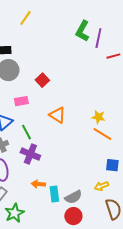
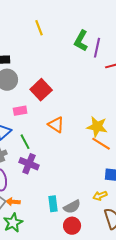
yellow line: (25, 18) -> (39, 28), moved, turned -56
red square: (42, 80) -> (41, 90), size x1.5
yellow star: (98, 117) -> (97, 127), size x1.5
orange arrow: (38, 184) -> (13, 202), moved

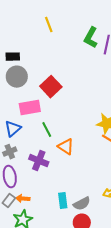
pink rectangle: (20, 111) -> (30, 108), size x1.5
orange triangle: (56, 125) -> (66, 147), moved
green line: (25, 142) -> (47, 130), moved

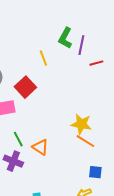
yellow line: (49, 25) -> (43, 58), moved
green line: (47, 130) -> (18, 139), moved

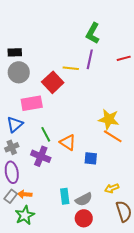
purple line: (81, 45) -> (90, 59), moved
yellow line: (43, 58) -> (71, 68), moved, turned -63
blue square: (95, 172) -> (91, 158), moved

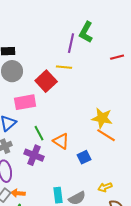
purple line: (90, 59) -> (71, 43), moved
blue square: (91, 158) -> (84, 157), turned -32

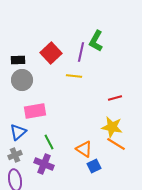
red line: (117, 57) -> (115, 98), moved
red square: (46, 81) -> (51, 53), moved
orange triangle: (61, 141) -> (84, 149), moved

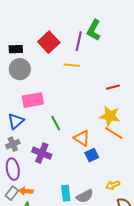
green line: (49, 142) -> (56, 123), moved

